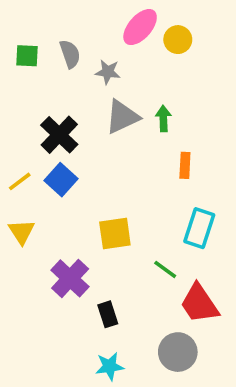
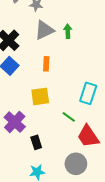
orange rectangle: (185, 165) -> (46, 64), moved

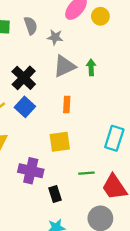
green line: (69, 117) -> (86, 173), moved, turned -40
purple cross: (15, 122) -> (31, 171), turned -30

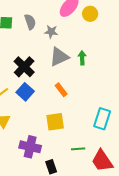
orange rectangle: (67, 105) -> (61, 90), turned -40

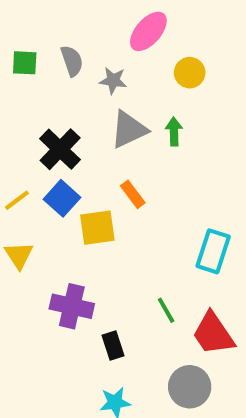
yellow circle: (90, 14) -> (190, 73), moved
yellow square: (55, 122) -> (97, 228), moved
green line: (78, 149) -> (166, 310), turned 64

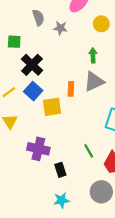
green square: (25, 63) -> (14, 42), moved
gray triangle: (129, 130) -> (94, 82), moved
orange rectangle: (133, 194) -> (71, 89), turned 40

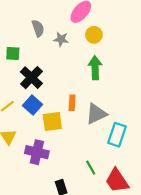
yellow circle: (101, 24) -> (94, 35), moved
green arrow: (93, 55) -> (95, 68), size x1.5
gray triangle: (94, 82) -> (96, 114), moved
purple cross: (38, 149) -> (37, 152), moved

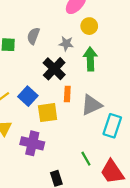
gray semicircle: (38, 28) -> (33, 36), moved, turned -140
gray star: (61, 39) -> (66, 44), moved
black cross: (31, 78) -> (54, 69), moved

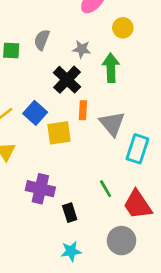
yellow circle: (89, 26) -> (123, 28), moved
gray triangle: (91, 105) -> (112, 124), turned -45
purple cross: (32, 143) -> (40, 189), moved

